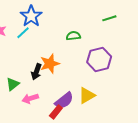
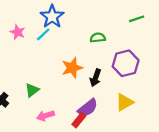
black arrow: (36, 72) -> (96, 78), moved
yellow triangle: (87, 95) -> (124, 102), moved
pink arrow: (30, 99) -> (45, 116), moved

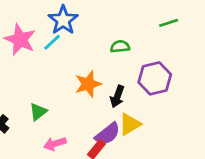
pink star: (18, 32) -> (20, 40), size x1.6
yellow triangle: (124, 102) -> (130, 124), moved

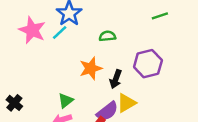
green semicircle: (120, 47) -> (107, 36), moved
green triangle: (38, 112) -> (66, 101), moved

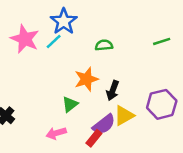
green line: (160, 16) -> (162, 41), moved
purple hexagon: (148, 64) -> (162, 104), moved
green triangle: (66, 101) -> (70, 104), moved

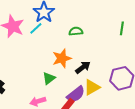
green line: (162, 41) -> (122, 28), turned -64
black arrow: (113, 90) -> (83, 67), turned -147

